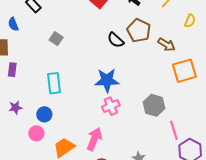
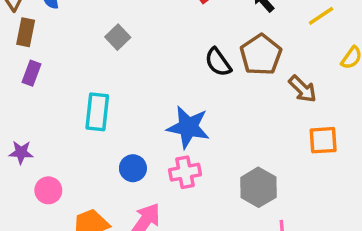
orange square: (184, 71) -> (323, 140), size x0.7
purple star: (15, 108) -> (21, 152), moved
blue circle: (44, 114) -> (133, 168), moved

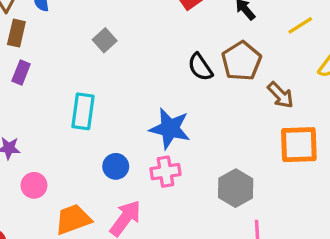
orange square: (323, 140) -> (299, 145), size x1.4

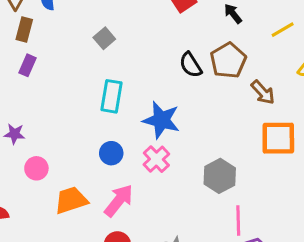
cyan rectangle: (83, 111) -> (112, 96), moved
pink cross: (165, 172) -> (156, 159), turned -36

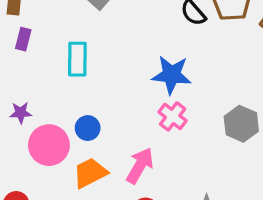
cyan rectangle: (112, 96) -> (77, 59), moved
blue circle: (111, 153) -> (88, 128), moved
pink circle: (36, 168) -> (49, 145), size x1.6

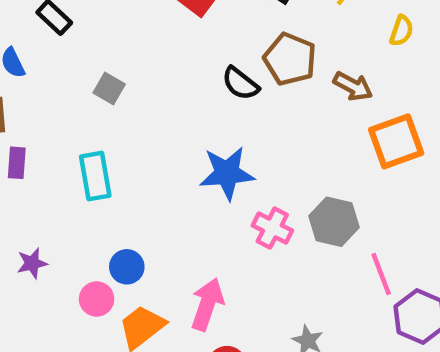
pink cross: (173, 116) -> (272, 228), moved
pink circle: (49, 145) -> (97, 299), moved, size x0.6

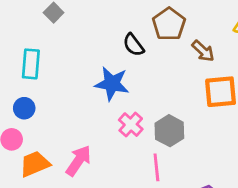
black semicircle: (240, 83) -> (133, 45), moved
blue circle: (127, 267) -> (24, 108), moved
pink line: (381, 274) -> (156, 167), moved

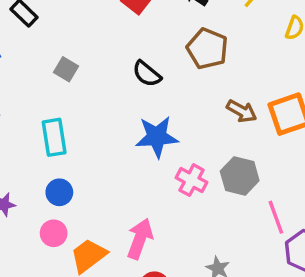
black semicircle: (133, 45) -> (147, 74), moved
brown arrow: (203, 51) -> (242, 111), moved
pink line: (156, 167) -> (276, 217), moved

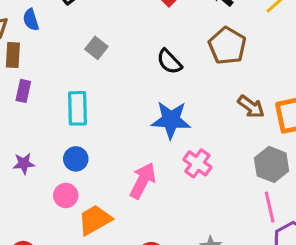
gray hexagon: (240, 176) -> (272, 164), moved
pink arrow: (140, 239) -> (143, 181), moved

